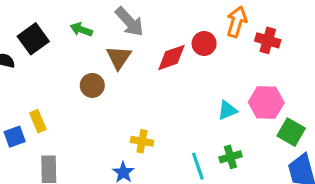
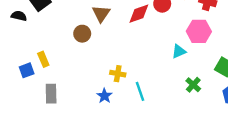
pink hexagon: (266, 102) -> (199, 31), moved
green cross: (230, 157) -> (193, 85), moved, turned -32
cyan line: (198, 166) -> (140, 91), moved

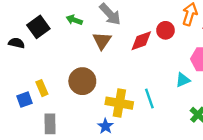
brown circle: (82, 34) -> (82, 81), moved, size x1.5
yellow cross: (118, 74) -> (119, 103), size x1.6
cyan line: (140, 91) -> (149, 98), moved

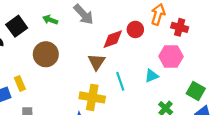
brown triangle: (102, 41) -> (97, 62), moved
brown circle: (82, 81) -> (46, 54), moved
cyan line: (149, 98) -> (120, 81), moved

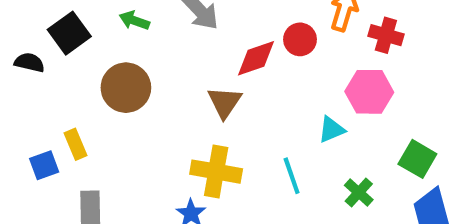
cyan line: (120, 81) -> (292, 176), moved

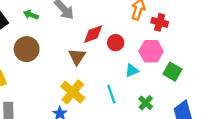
red circle: (300, 39) -> (116, 43), moved
green square: (417, 159) -> (173, 72), moved
yellow cross: (216, 172) -> (73, 92), turned 30

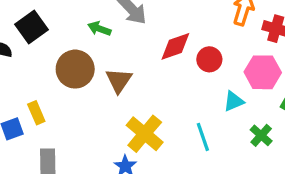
green arrow: (31, 15) -> (99, 29), moved
brown triangle: (77, 57) -> (119, 80), moved
green cross: (146, 103) -> (261, 135), moved

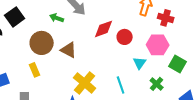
brown triangle: (119, 80) -> (69, 50), turned -36
cyan triangle: (234, 101) -> (140, 63), turned -32
yellow rectangle: (36, 113) -> (35, 70), moved

